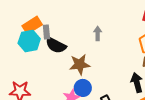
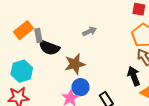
gray arrow: (98, 33) -> (89, 31), turned 72
cyan hexagon: (29, 41) -> (22, 71), moved

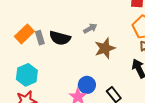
black semicircle: (49, 48) -> (60, 38), moved
brown star: (75, 64) -> (105, 48), moved

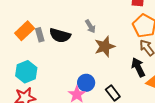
gray arrow: (90, 28) -> (90, 26), turned 88

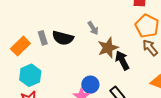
orange rectangle: (25, 31) -> (20, 46), moved
black arrow: (138, 67) -> (122, 60), moved

